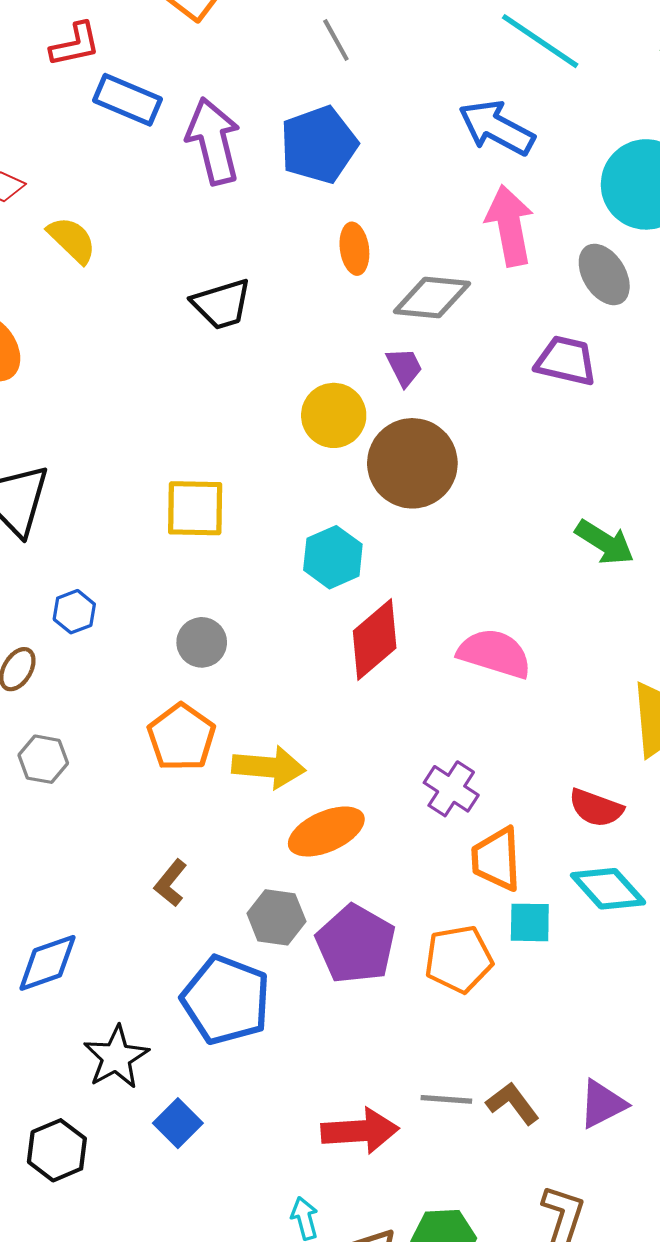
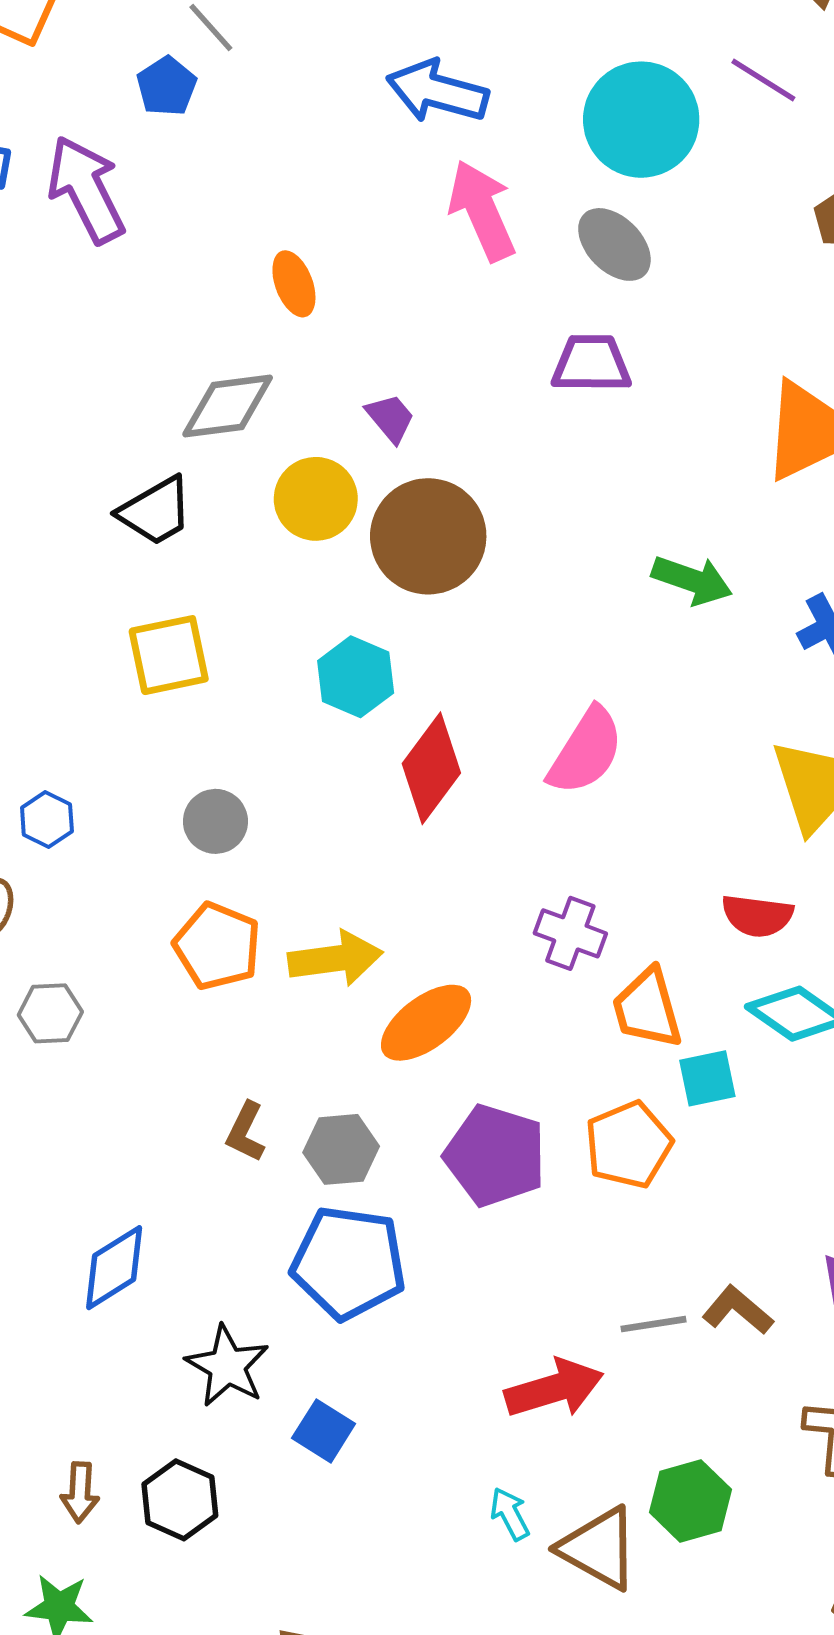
blue pentagon: (319, 145) -> (167, 86), moved, size x0.6
gray diamond: (432, 297) -> (228, 406), moved
black trapezoid: (222, 304) -> (155, 511), moved
pink semicircle: (495, 653) -> (586, 751), turned 118
gray hexagon: (276, 917) -> (341, 1149), moved

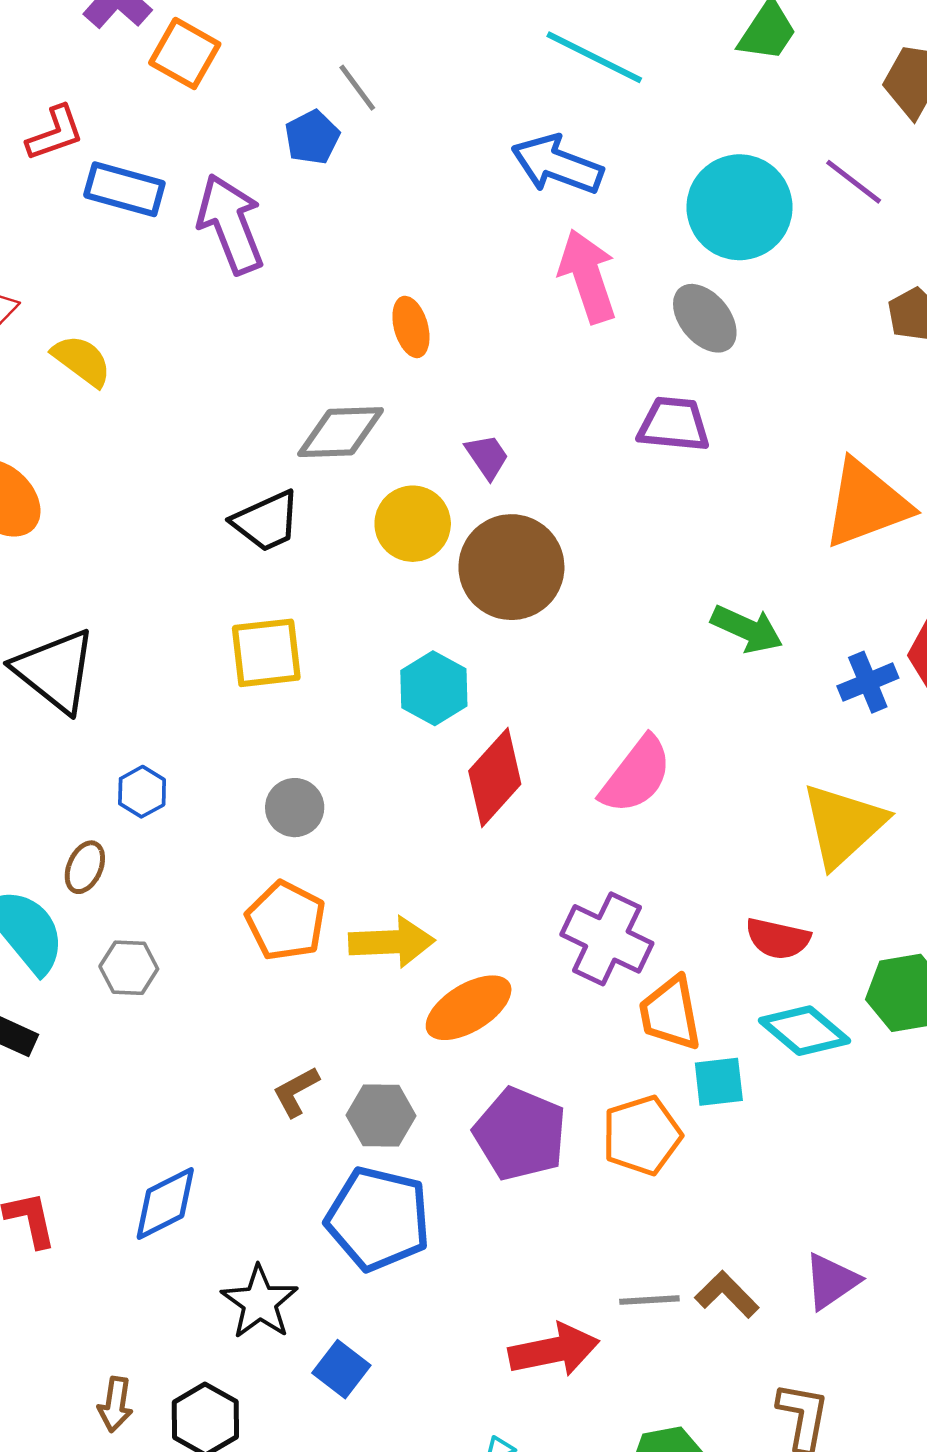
purple cross: (570, 933) -> (607, 939), size x1.4
brown L-shape: (246, 1132) -> (296, 1092), turned 30

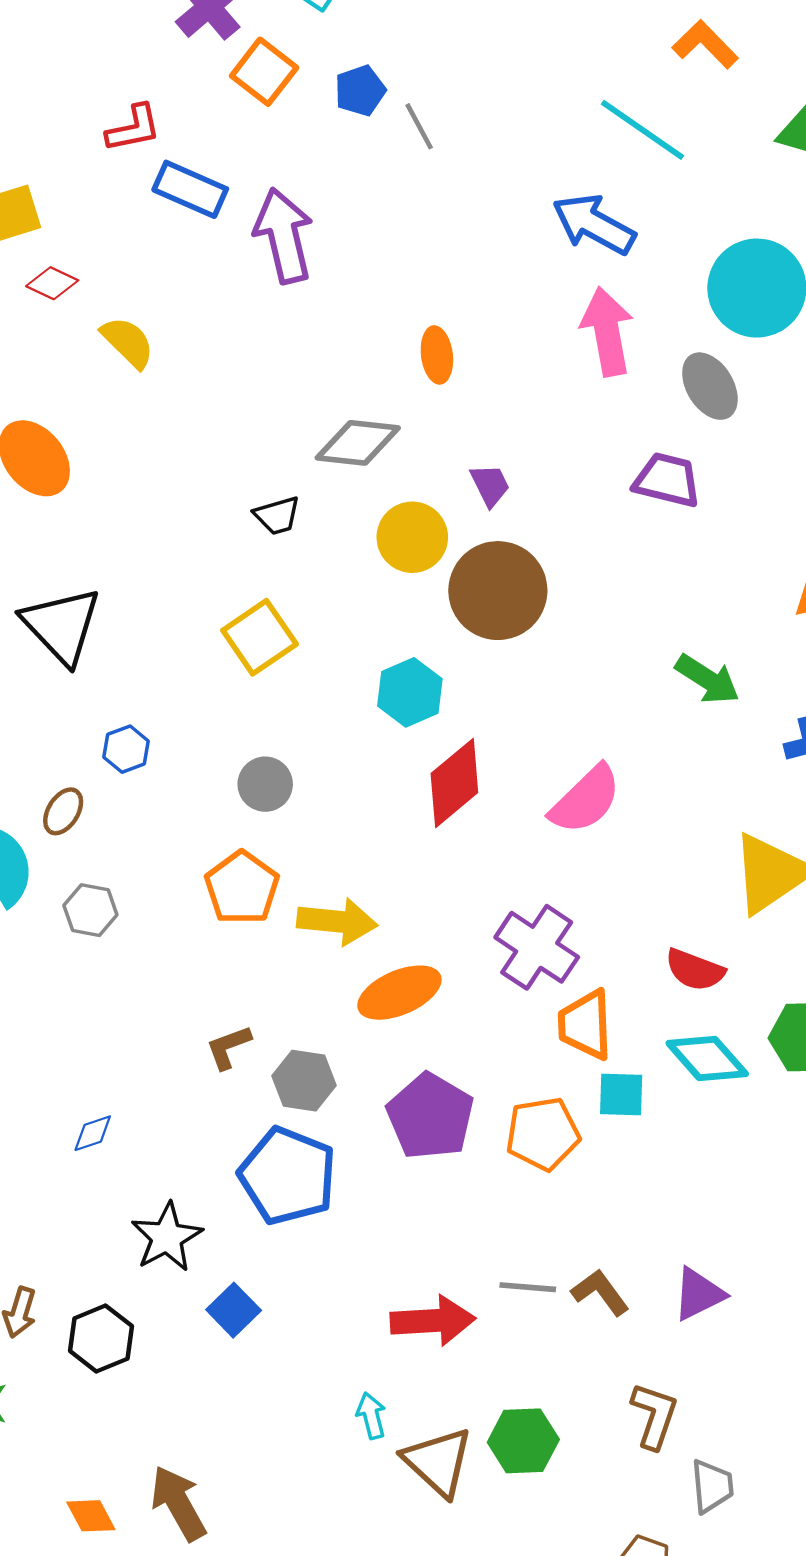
blue pentagon: (312, 137) -> (360, 91), moved
black trapezoid: (266, 521) -> (277, 515), size x0.7
yellow square: (266, 653) -> (260, 637), turned -36
blue diamond: (165, 1203) -> (93, 1133), size x0.6

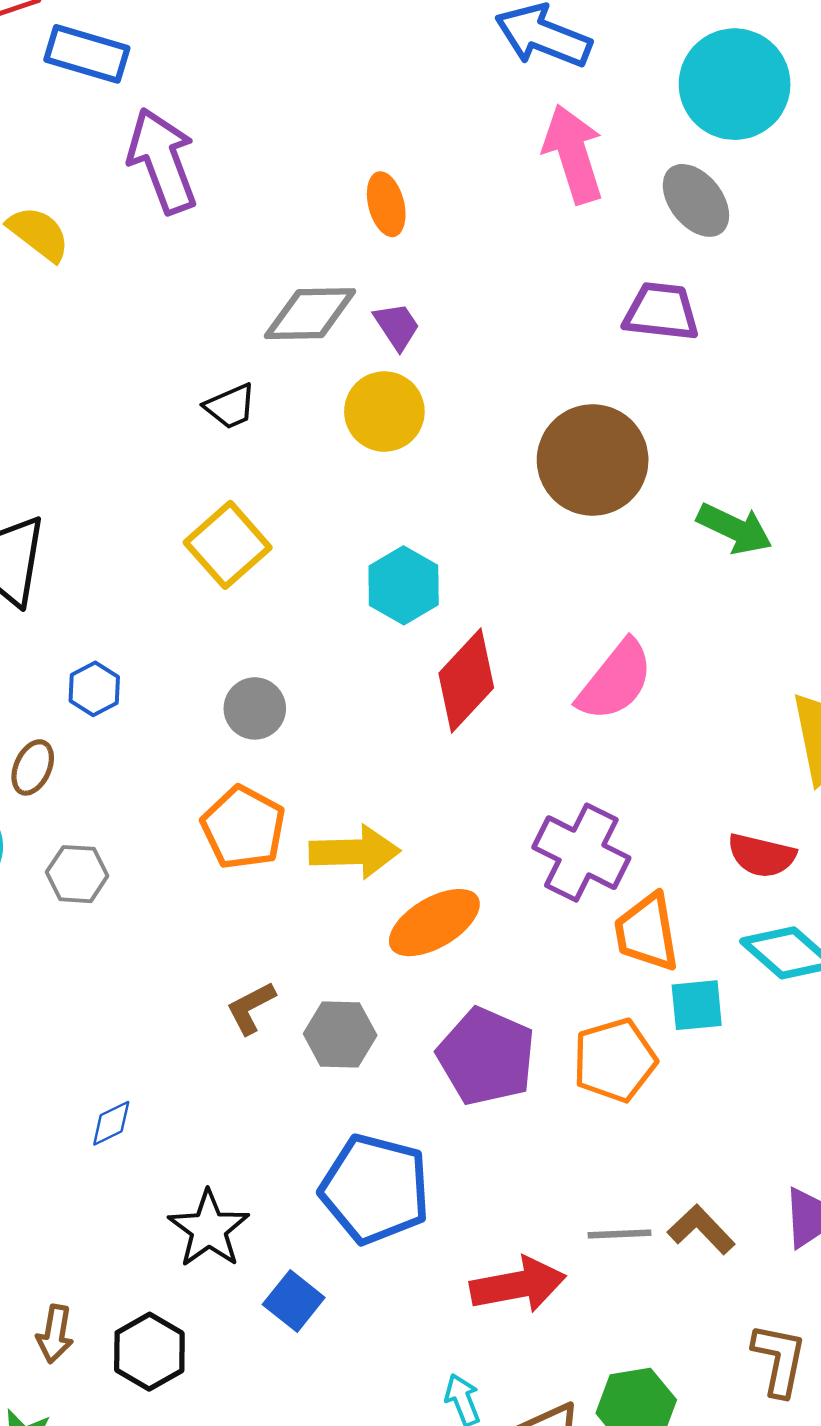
purple arrow: (284, 236) -> (162, 161), moved
purple trapezoid: (490, 485) -> (397, 326), moved
brown circle: (498, 591) -> (593, 460), moved
blue pentagon: (288, 1176) -> (375, 1189), moved

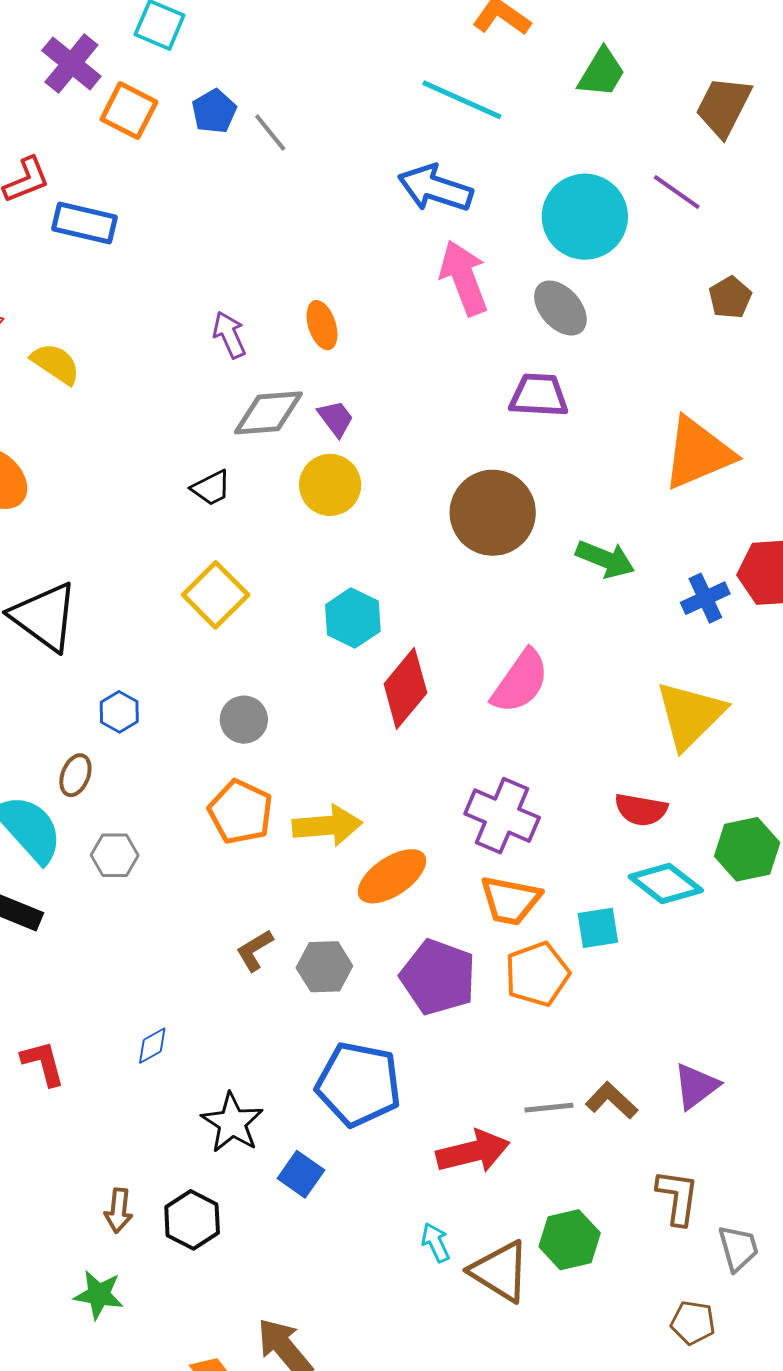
purple arrow: (162, 161) -> (229, 335), moved, size x0.6
orange trapezoid: (647, 932) -> (510, 900), moved, turned -66

